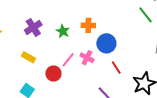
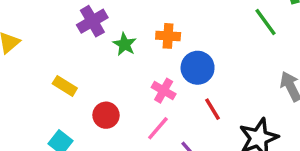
purple cross: (33, 27) -> (92, 21), moved
pink line: (68, 60) -> (158, 128), moved

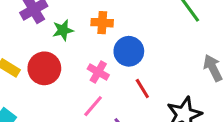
green star: (125, 44) -> (63, 30), turned 30
red circle: (106, 115) -> (44, 68), moved, size x1.4

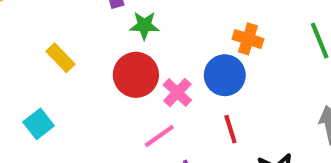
orange cross: (102, 23) -> (248, 39), moved
red circle: (44, 68) -> (136, 75), moved

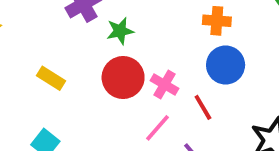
blue circle: (225, 75) -> (226, 65), moved
red line: (230, 129) -> (203, 107), moved

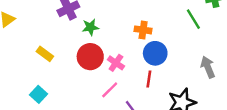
orange cross: (217, 21) -> (143, 30), moved
red line: (203, 107) -> (149, 79), moved, turned 35

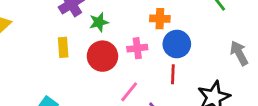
yellow rectangle: (45, 54) -> (63, 47), moved, turned 56
pink cross: (116, 63) -> (137, 48), moved, turned -35

